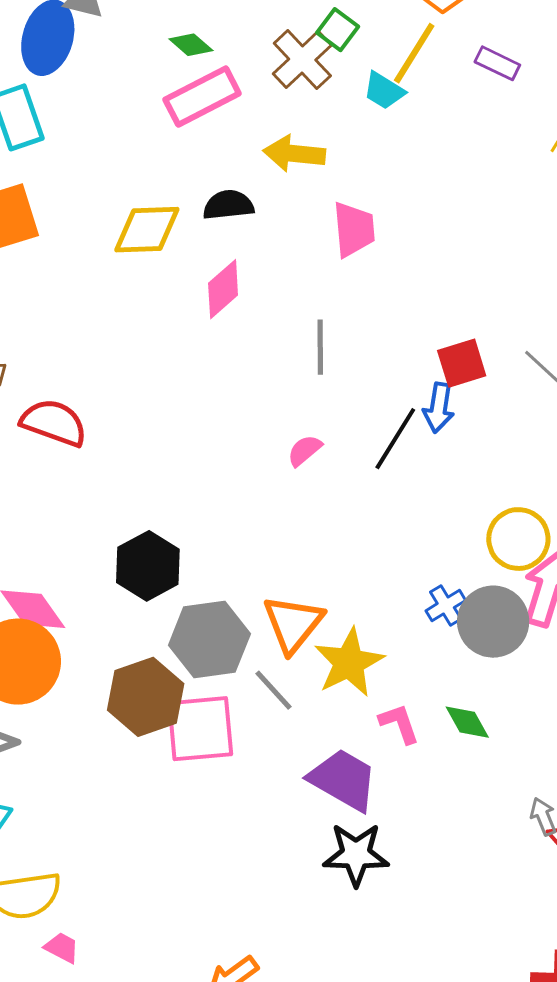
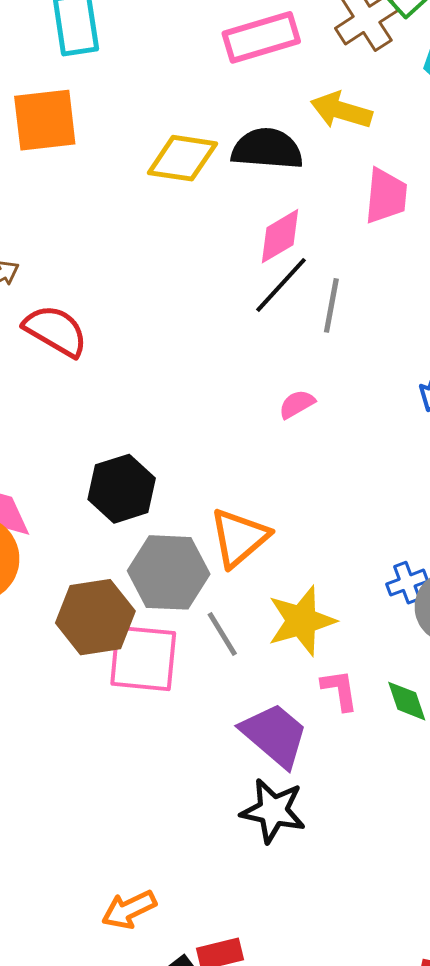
black semicircle: (228, 205) -> (267, 149), size x1.4
pink diamond: (223, 289) -> (280, 236), moved
black line: (395, 439) -> (281, 285), moved
orange triangle: (293, 624) -> (239, 538), moved

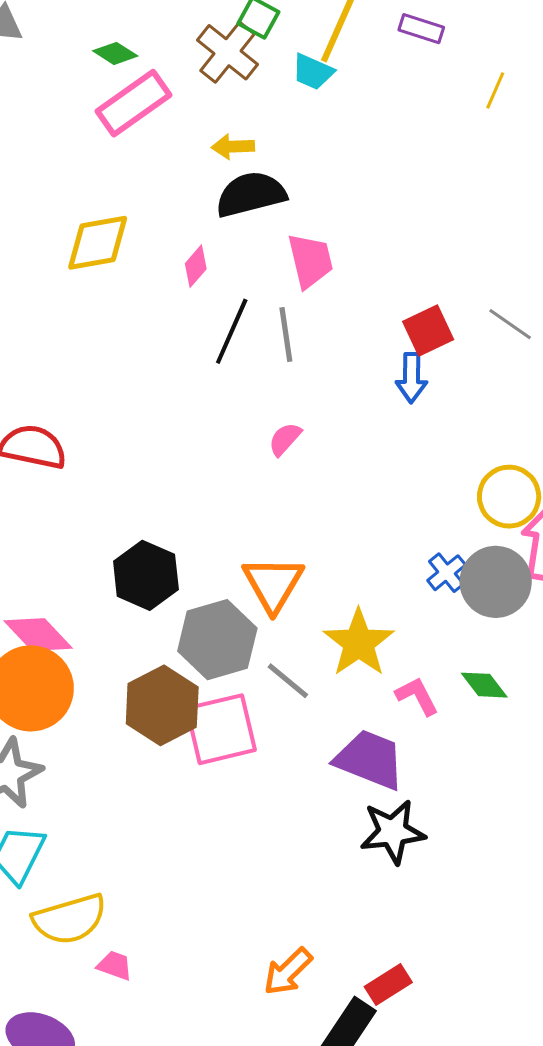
yellow arrow: (341, 110) -> (233, 147), size x0.7
black semicircle: (267, 149) -> (251, 194), moved
pink trapezoid: (386, 196) -> (310, 261), moved
pink diamond: (280, 236) -> (196, 266), moved, size x0.7

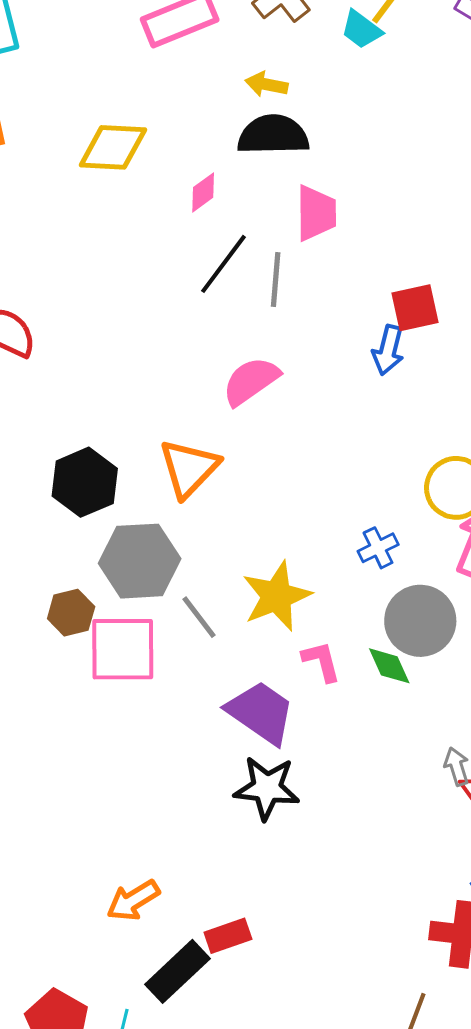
pink semicircle: (285, 439) -> (251, 381), size x1.6
gray circle: (496, 582) -> (420, 621), moved
orange triangle: (273, 584) -> (189, 468), moved
brown hexagon: (162, 705) -> (71, 613), size x0.6

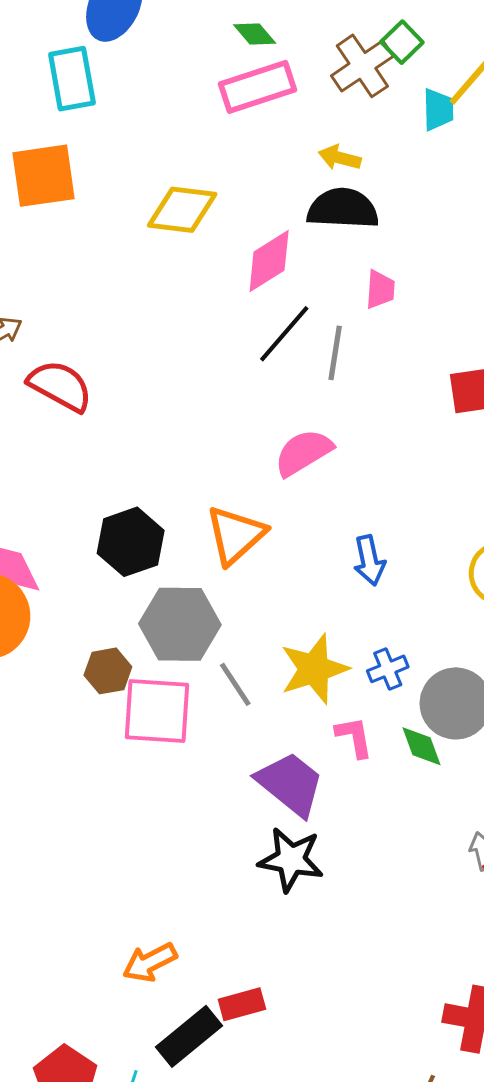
cyan trapezoid: (361, 30) -> (438, 110), turned -132
pink diamond: (203, 192) -> (269, 261), size x1.6
pink trapezoid: (316, 213) -> (380, 289), size x0.7
blue arrow: (388, 350) -> (369, 560), moved, turned -30
blue cross: (378, 548) -> (388, 669), moved

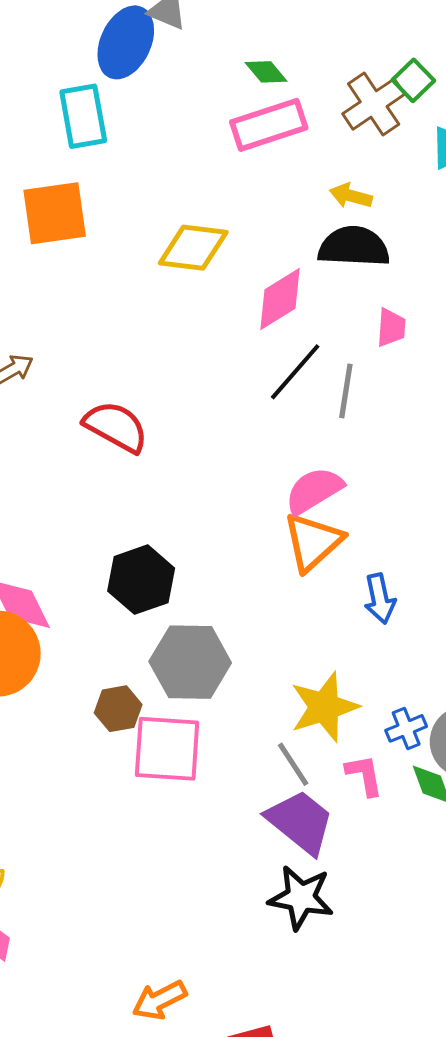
red semicircle: (60, 386) -> (116, 427), moved
orange triangle: (236, 535) -> (313, 542), moved
blue cross: (388, 669) -> (406, 728), moved
gray line: (235, 684) -> (293, 764), moved

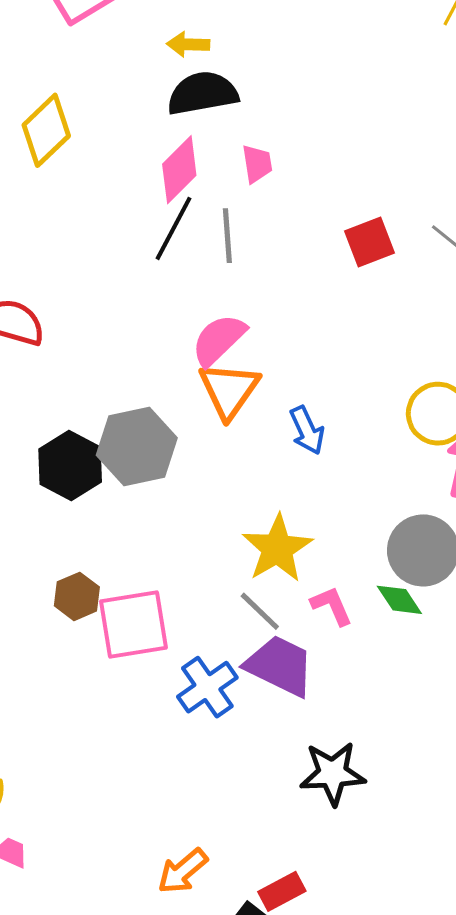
yellow diamond: (193, 248) -> (46, 130), turned -38
pink diamond: (280, 299) -> (179, 170), moved
gray hexagon: (190, 662) -> (137, 447), moved
blue cross: (406, 728) -> (207, 687), moved, size x1.5
black star: (301, 898) -> (333, 773), moved

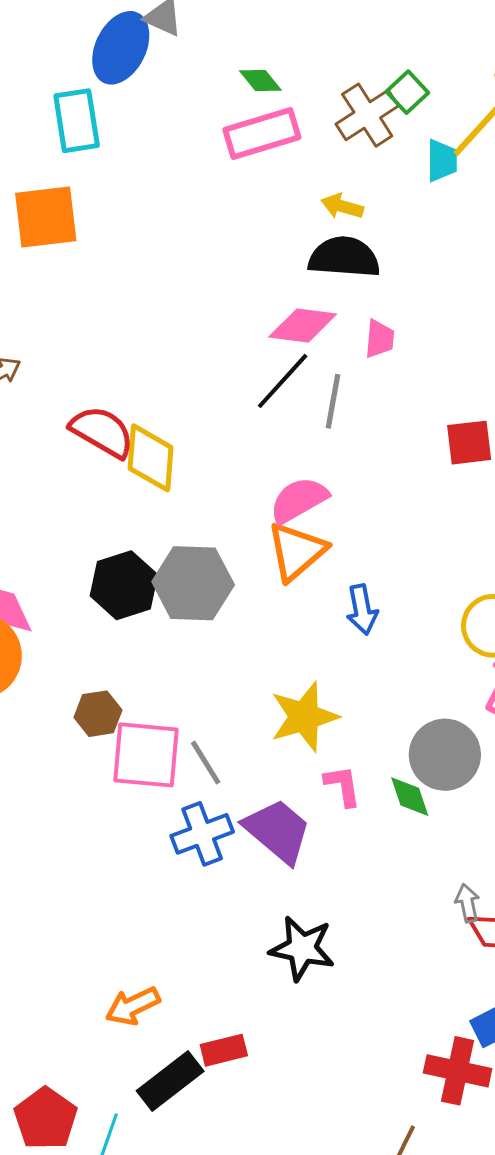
yellow diamond: (46, 130) -> (151, 458), moved, turned -56
pink diamond: (179, 170) -> (303, 325), turned 38
gray line: (260, 611) -> (206, 763), moved

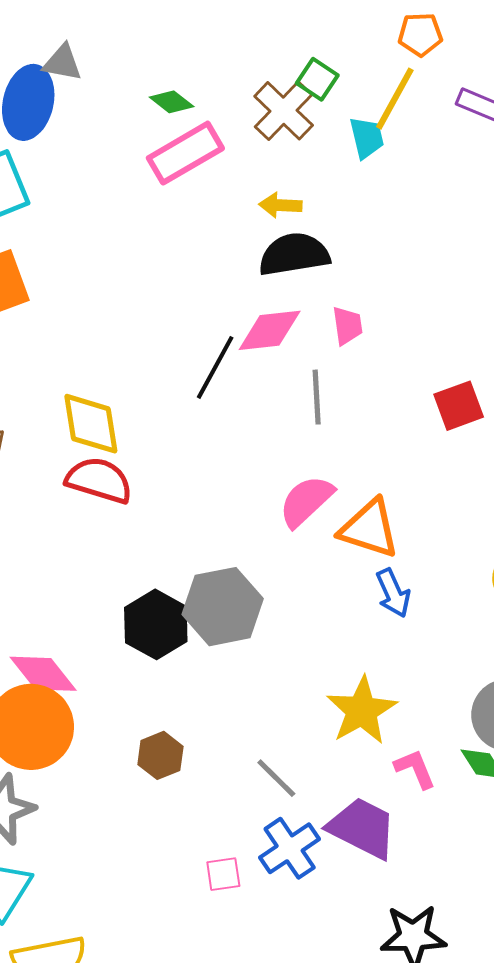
black line: (283, 381) -> (215, 367), moved
yellow diamond: (151, 458) -> (91, 424), moved
orange triangle: (296, 551) -> (369, 529), moved, turned -48
pink square: (146, 755) -> (223, 874), moved, size x0.5

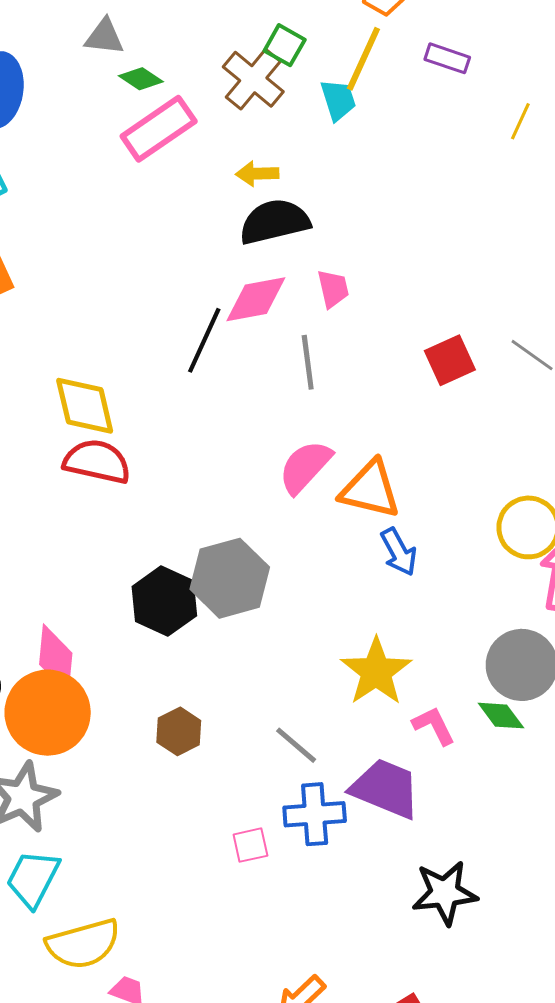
gray triangle: (62, 63) -> (104, 37), moved
pink diamond: (43, 674) -> (56, 659), turned 48
blue cross: (290, 848) -> (315, 814), turned 34

